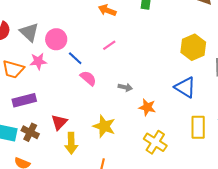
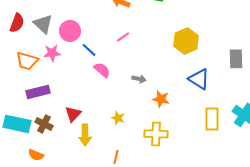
yellow hexagon: (193, 47) -> (186, 41), moved
yellow star: (104, 126) -> (118, 118), size x0.6
yellow cross: (155, 142) -> (156, 134), moved, turned -30

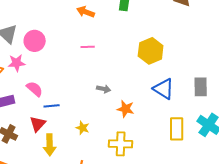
pink line: (123, 37) -> (88, 47), turned 32
blue line: (89, 50) -> (52, 106), moved, turned -49
gray rectangle: (236, 59) -> (201, 87), moved
pink semicircle: (102, 70) -> (35, 89), moved

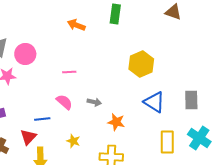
pink line: (88, 47) -> (69, 72), moved
pink semicircle: (35, 89) -> (64, 102), moved

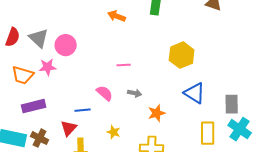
pink line: (69, 72) -> (124, 65), moved
gray rectangle: (191, 100) -> (232, 104), moved
orange star: (116, 122) -> (157, 113), turned -30

